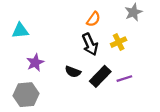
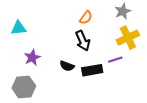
yellow cross: (119, 42) -> (128, 38), moved, size x1.5
black rectangle: (100, 76) -> (92, 70), turned 36
purple line: (124, 79) -> (115, 60), moved

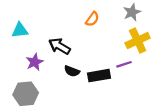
black arrow: (83, 41) -> (59, 46), moved, turned 144

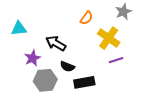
yellow cross: (138, 41) -> (109, 38), moved, turned -30
black rectangle: (99, 76) -> (84, 82), moved
gray hexagon: (26, 94) -> (45, 80), moved

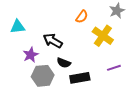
purple line: (116, 60) -> (114, 68), moved

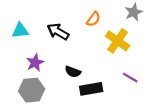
black arrow: (53, 41) -> (58, 32), moved
purple line: (114, 68) -> (130, 78), turned 48
gray hexagon: (43, 76) -> (32, 90), moved

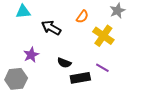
cyan triangle: (20, 31) -> (23, 12), moved
purple line: (130, 78) -> (102, 68), moved
gray hexagon: (32, 90) -> (16, 79), moved

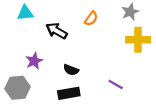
yellow cross: (103, 36) -> (138, 40), moved, turned -35
purple line: (102, 68) -> (116, 84), moved
black rectangle: (80, 78) -> (69, 93), moved

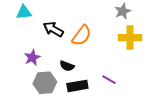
orange semicircle: (91, 19) -> (82, 36), moved, size x1.5
gray hexagon: (17, 88) -> (45, 83), moved
black rectangle: (69, 93) -> (77, 86), moved

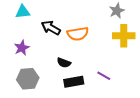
orange semicircle: (82, 36) -> (78, 34), turned 45
purple star: (32, 58) -> (22, 48), moved
gray hexagon: (45, 83) -> (28, 79), moved

